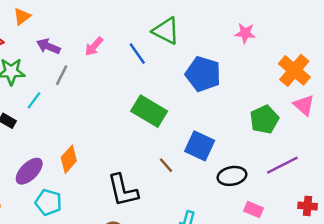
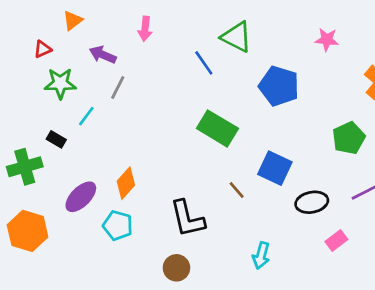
pink arrow: (94, 46) -> (145, 29), moved, turned -36
cyan pentagon: (48, 202) -> (118, 225), moved
pink rectangle: (254, 210) -> (336, 241), turned -60

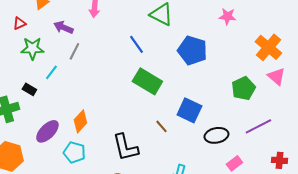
blue line: (204, 63) -> (136, 44), moved

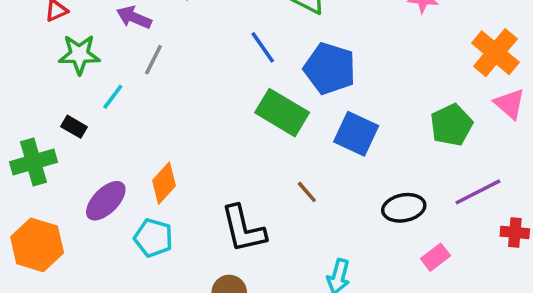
blue pentagon: (192, 50) -> (330, 69), moved
blue square: (189, 110) -> (356, 134), moved
red cross: (279, 160) -> (515, 232), moved

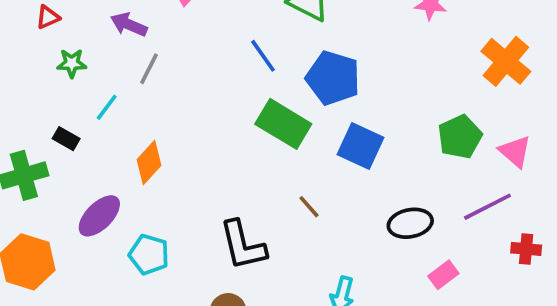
green star: (79, 54) -> (72, 63), size x0.7
pink triangle: (510, 104) -> (515, 151), moved
orange diamond: (164, 183) -> (149, 163), moved

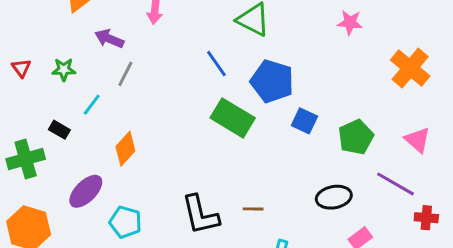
red triangle: (48, 17) -> (21, 68), moved, turned -42
green pentagon: (460, 137) -> (356, 137), moved
blue square: (361, 146) -> (304, 121), moved, size x0.7
brown line: (309, 207) -> (253, 209), moved, turned -48
purple line: (487, 207) -> (395, 184), turned 57

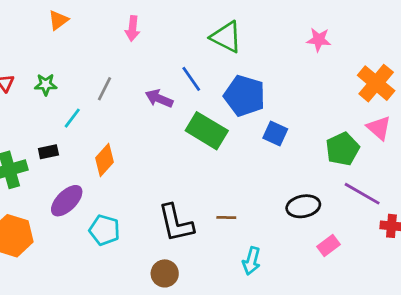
purple arrow: (109, 39) -> (159, 98), moved
black rectangle: (59, 130) -> (48, 152), moved, turned -42
green pentagon: (356, 137) -> (342, 149), moved
pink triangle: (417, 140) -> (379, 128), moved

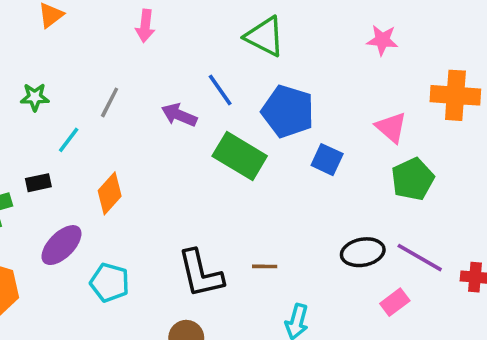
orange cross: (376, 83) -> (455, 95), turned -36
pink triangle: (379, 128) -> (391, 127), moved
purple line: (362, 194) -> (420, 258), moved

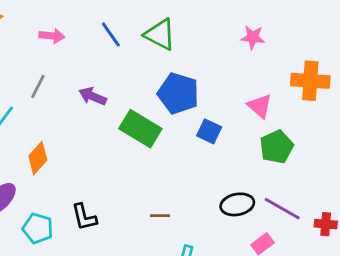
pink arrow: (145, 26) -> (52, 36), moved, turned -90
blue line: (220, 90) -> (111, 34), moved
black L-shape: (201, 274) -> (84, 217), moved, size x0.7

